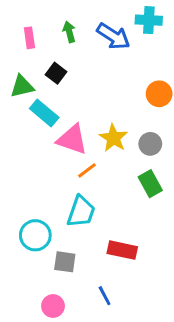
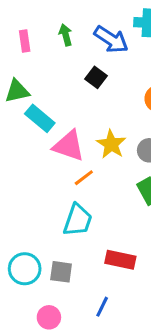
black square: (56, 73) -> (96, 77), moved
cyan circle: (35, 235) -> (25, 269), moved
blue line: (105, 296) -> (102, 307), turned 54

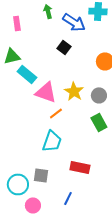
green arrow: (66, 35) -> (48, 11), moved
cyan circle: (25, 269) -> (18, 184), moved

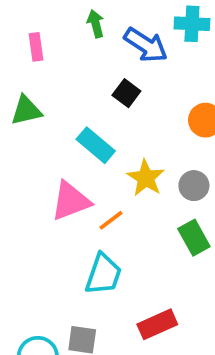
cyan rectangle: (27, 74) -> (96, 145), moved
pink triangle: (46, 92) -> (71, 201), moved, turned -40
red rectangle: (80, 167) -> (157, 324), turned -36

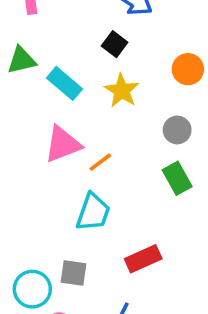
cyan rectangle: (96, 145) -> (64, 83), moved
yellow star: (146, 178) -> (122, 91), moved

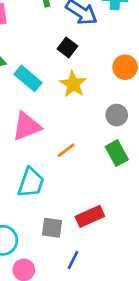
orange line: (100, 162) -> (66, 150), moved
cyan trapezoid: (93, 212) -> (31, 183), moved
gray square: (73, 273) -> (52, 228), moved

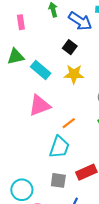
yellow star: (73, 84) -> (74, 74), turned -30
cyan trapezoid: (31, 183) -> (59, 147), moved

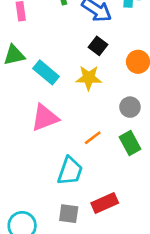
black square: (70, 47) -> (98, 46), moved
orange line: (69, 123) -> (93, 138), moved

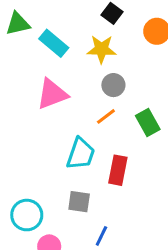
gray circle: (130, 107) -> (113, 85), moved
red rectangle: (105, 203) -> (118, 170), moved, turned -55

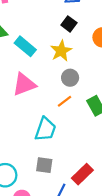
yellow star: (101, 49) -> (61, 51), turned -30
red rectangle: (118, 170) -> (82, 174), moved, turned 35

